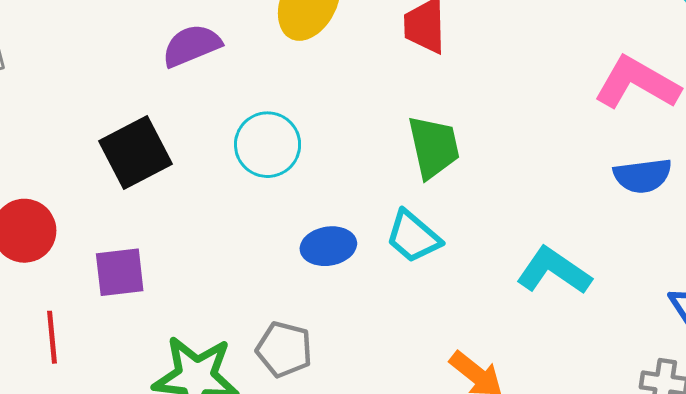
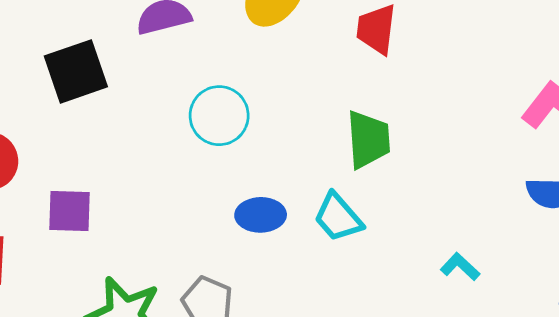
black square: (135, 153) -> (76, 71), moved
cyan L-shape: (554, 271) -> (460, 267), size x0.6

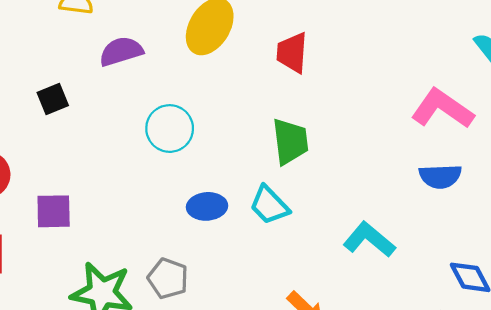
black square: (76, 71) -> (53, 99), size x0.6
cyan L-shape: (460, 267) -> (369, 240), size x1.6

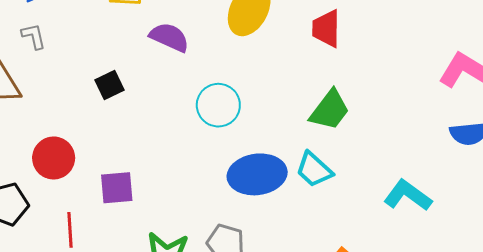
purple semicircle: (121, 51) -> (169, 37), turned 45
green trapezoid: (290, 141) -> (330, 110), turned 48
blue ellipse: (207, 206) -> (257, 174), size x1.6

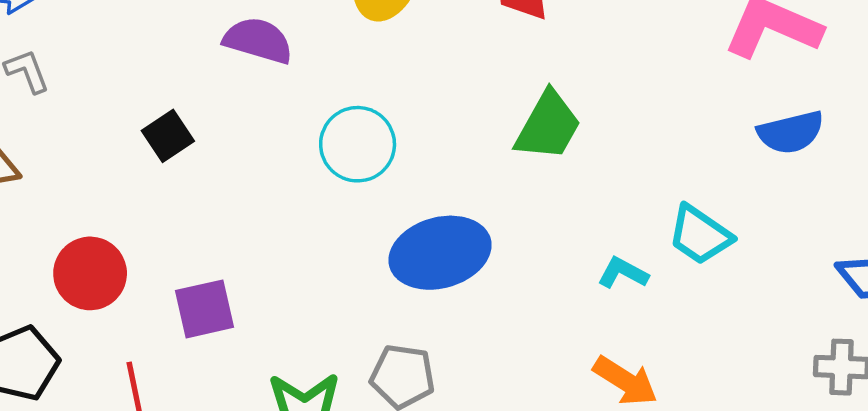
cyan trapezoid: (314, 170) -> (700, 235), moved
cyan L-shape: (408, 195) -> (623, 273), moved, size x0.6

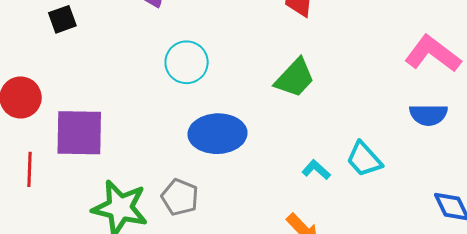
black square: (168, 136) -> (62, 19), moved
purple square: (204, 309) -> (79, 133), size x1.5

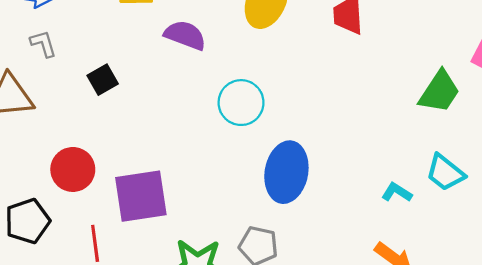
green trapezoid: (295, 78) -> (439, 92), moved
blue ellipse: (218, 134) -> (286, 172), turned -68

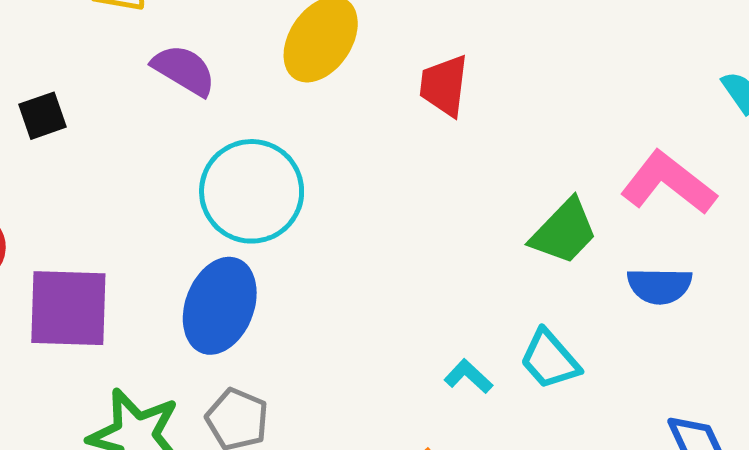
cyan circle: (241, 103) -> (252, 191), size x1.4
blue ellipse: (286, 172) -> (220, 306), moved

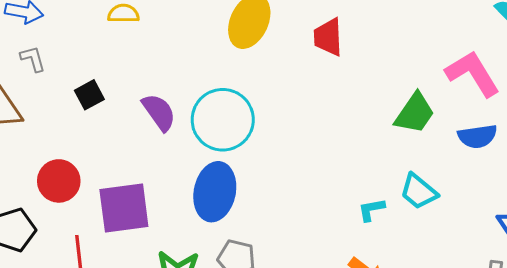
purple semicircle: (184, 70) -> (159, 112), moved, turned 33
pink L-shape: (668, 183) -> (473, 74), turned 30
cyan L-shape: (468, 376) -> (371, 210), turned -44

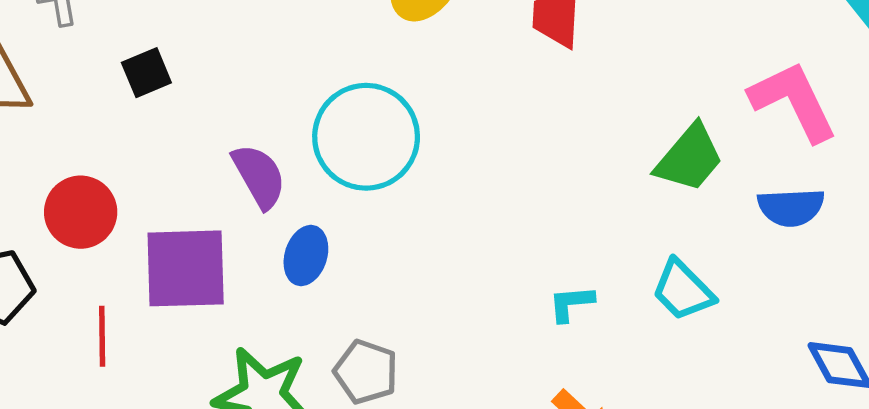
purple semicircle: (159, 112) -> (259, 176), moved
blue ellipse: (215, 192) -> (306, 256), moved, size x0.6
cyan L-shape: (371, 210) -> (571, 303), moved

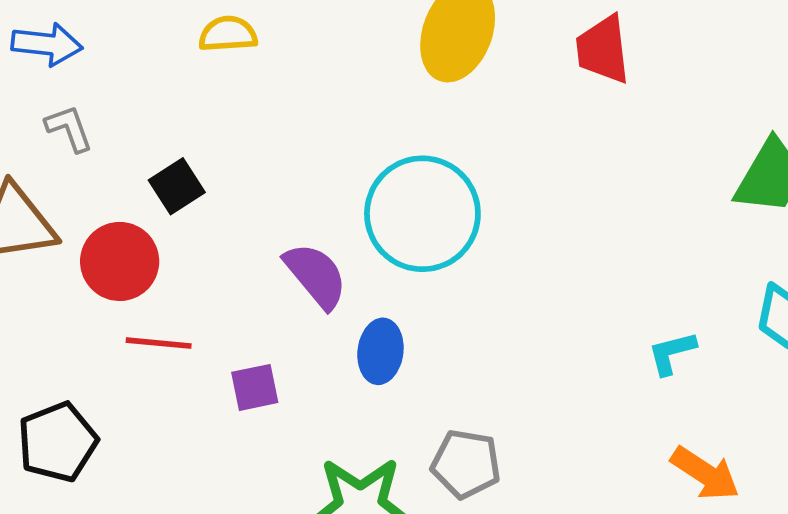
red circle: (81, 212) -> (120, 261), moved
purple square: (186, 268) -> (255, 387), size x0.5
red line: (102, 336) -> (159, 343), moved, turned -74

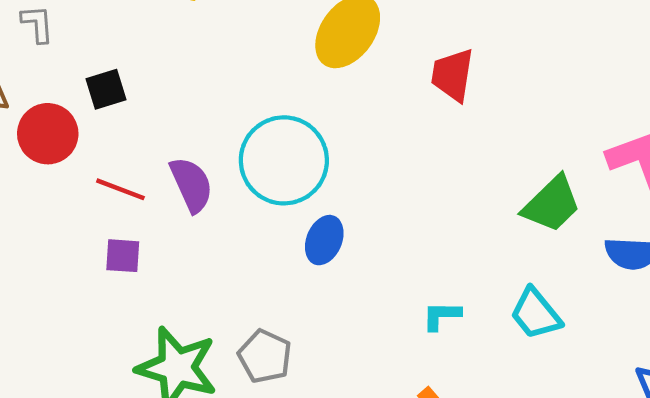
red line: (159, 343) -> (120, 189), moved
blue ellipse: (380, 351) -> (324, 240), moved

